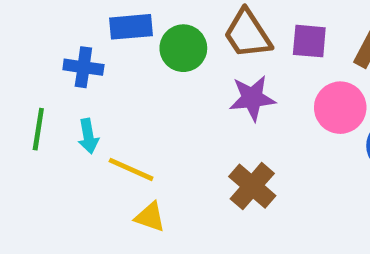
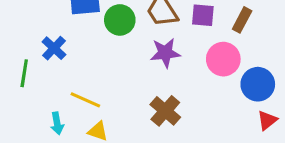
blue cross: (83, 67) -> (54, 48), moved, turned 35
cyan arrow: (88, 136) -> (57, 123), moved

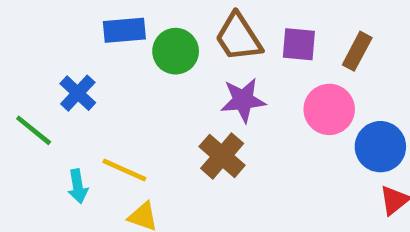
green line: (24, 73) -> (34, 130), turned -60
brown cross: (165, 111) -> (222, 156), moved
cyan arrow: (57, 123) -> (78, 186), moved

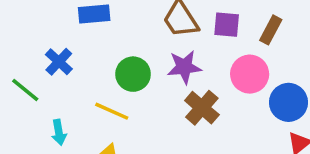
green circle: (176, 51) -> (133, 74), moved
brown cross: (222, 156) -> (202, 108), moved
yellow line: (124, 170) -> (112, 111), moved

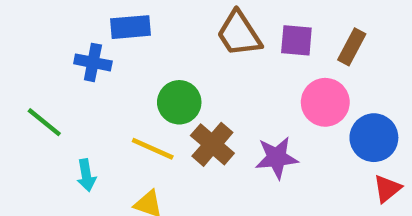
blue cross: (59, 62) -> (93, 62), moved, turned -32
purple star: (184, 67) -> (277, 158), moved
brown cross: (202, 108) -> (212, 144), moved

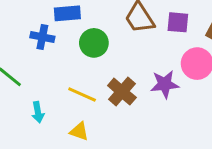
green circle: (179, 102) -> (94, 43), moved
purple star: (277, 158) -> (165, 84), moved

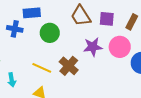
purple star: (165, 84) -> (93, 47), moved

